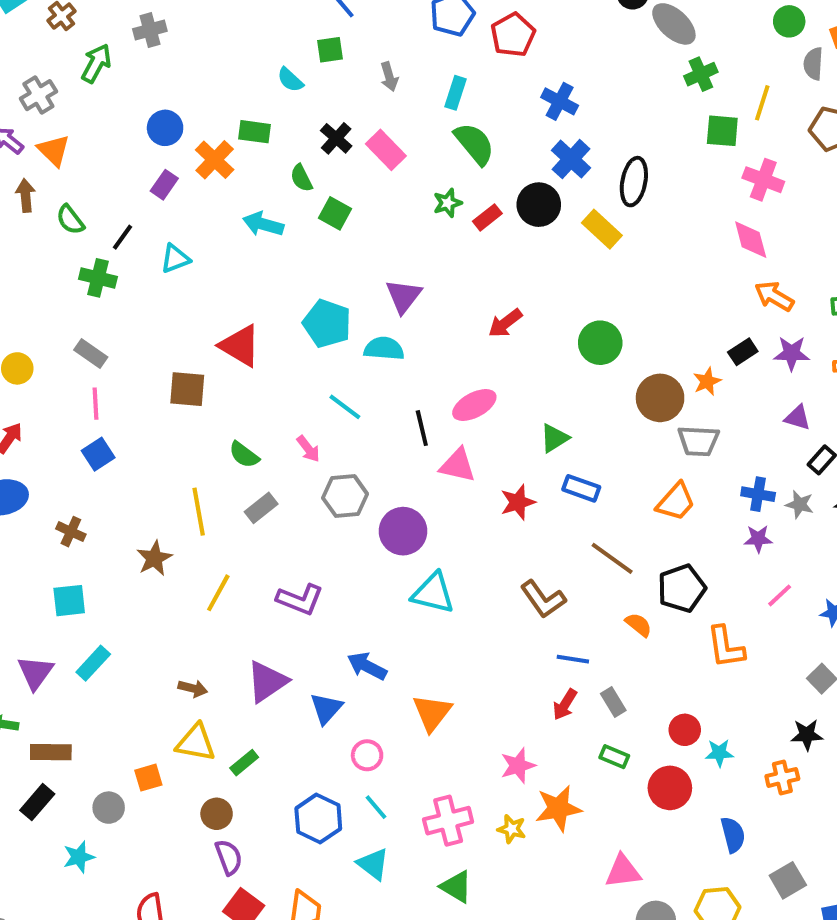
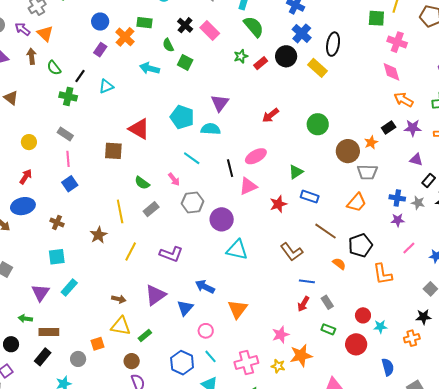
pink triangle: (458, 465) -> (248, 186), turned -36

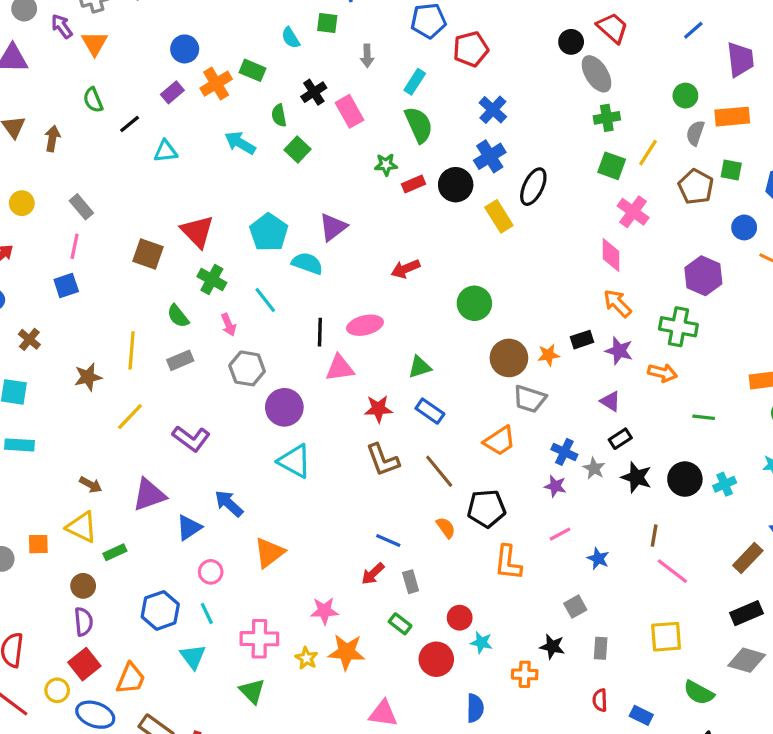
brown arrow: (32, 56) -> (52, 138), moved
green cross: (68, 96) -> (212, 280), moved
brown L-shape: (292, 252) -> (383, 460), moved
cyan rectangle: (69, 288) -> (19, 445), turned 36

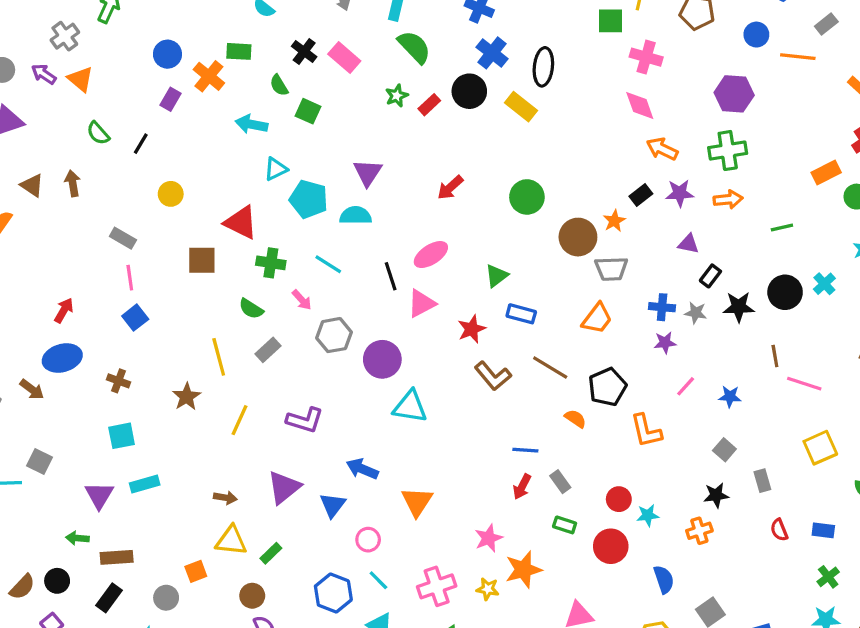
cyan triangle: (166, 151) -> (276, 169), moved
yellow circle: (22, 203) -> (171, 194), moved

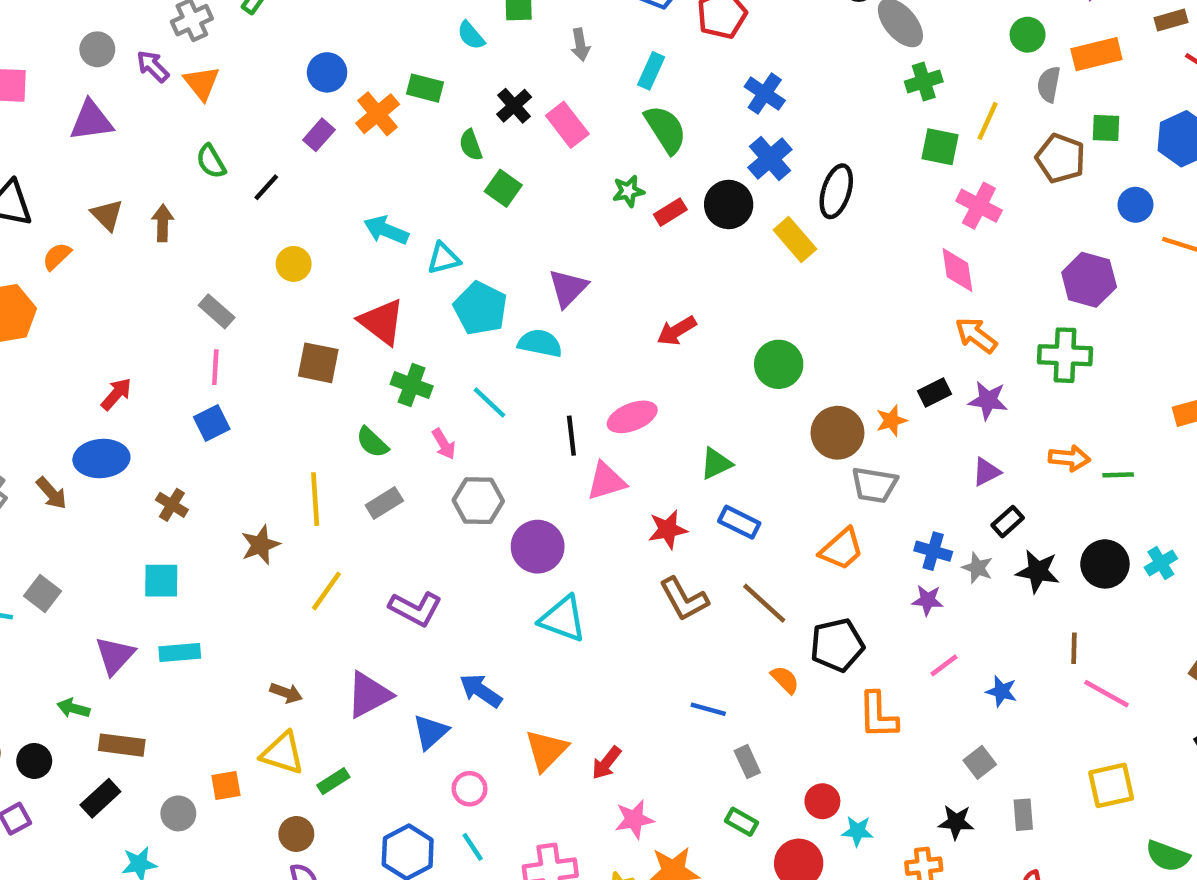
cyan arrow: (252, 124) -> (386, 230), moved
orange arrow: (728, 199) -> (1069, 458), moved
purple triangle: (688, 244) -> (986, 472), turned -50
red arrow: (522, 487) -> (606, 763), moved

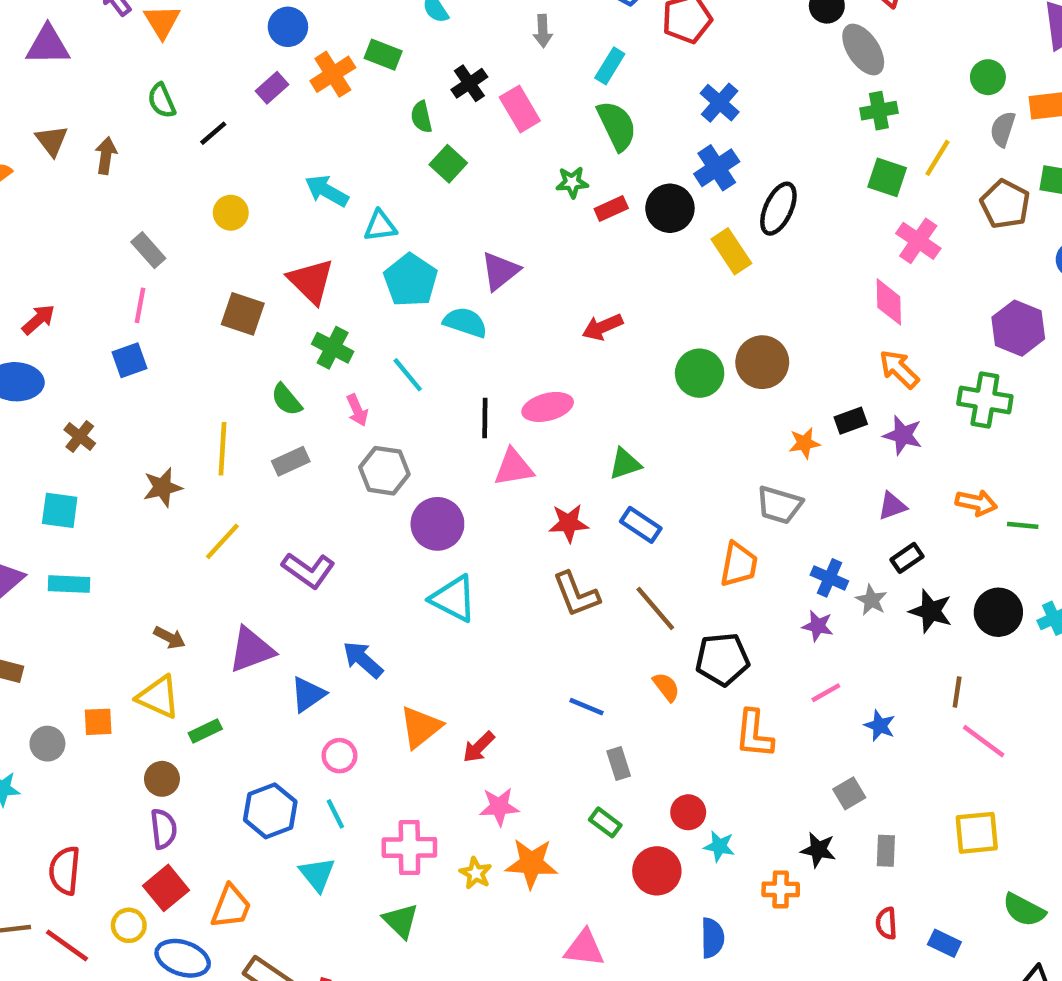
brown circle: (837, 433) -> (762, 362), moved
orange trapezoid: (842, 549) -> (739, 564), turned -45

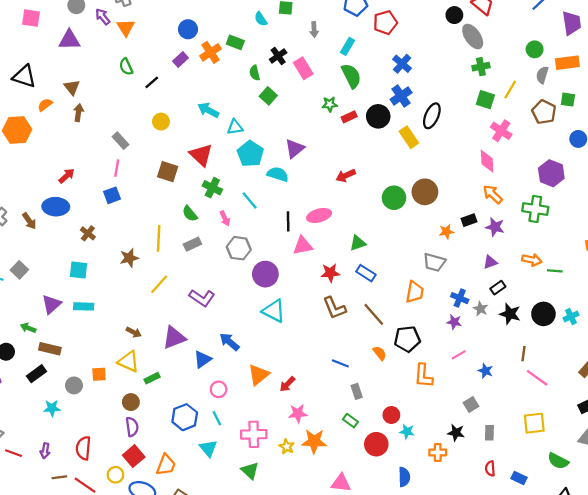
brown arrow: (106, 156) -> (79, 113), moved

